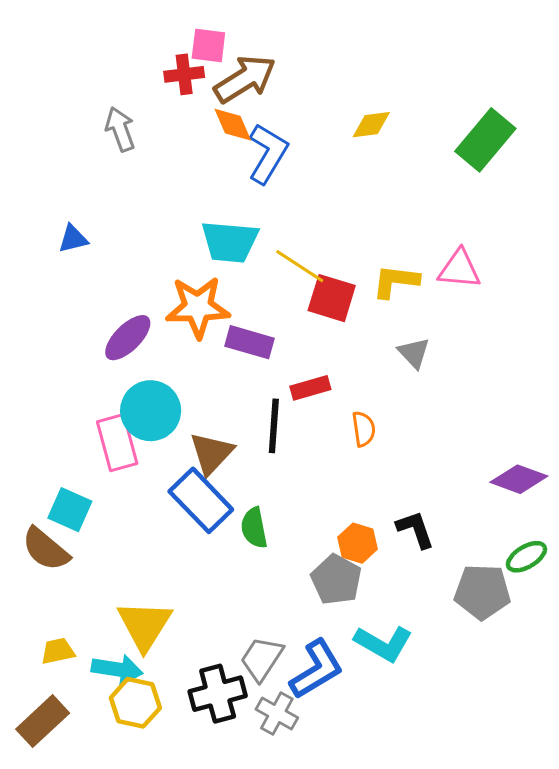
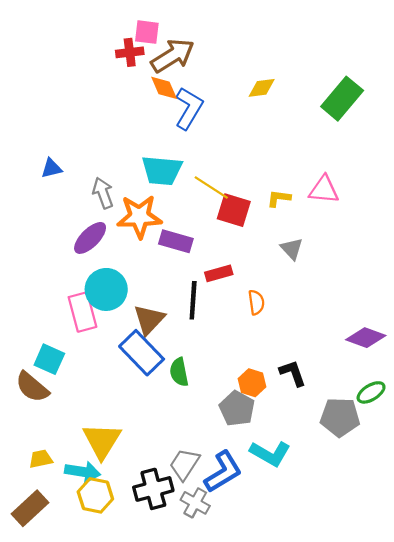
gray arrow: (120, 129) -> (103, 193), moved
yellow L-shape: (396, 281) -> (279, 198), size x0.7

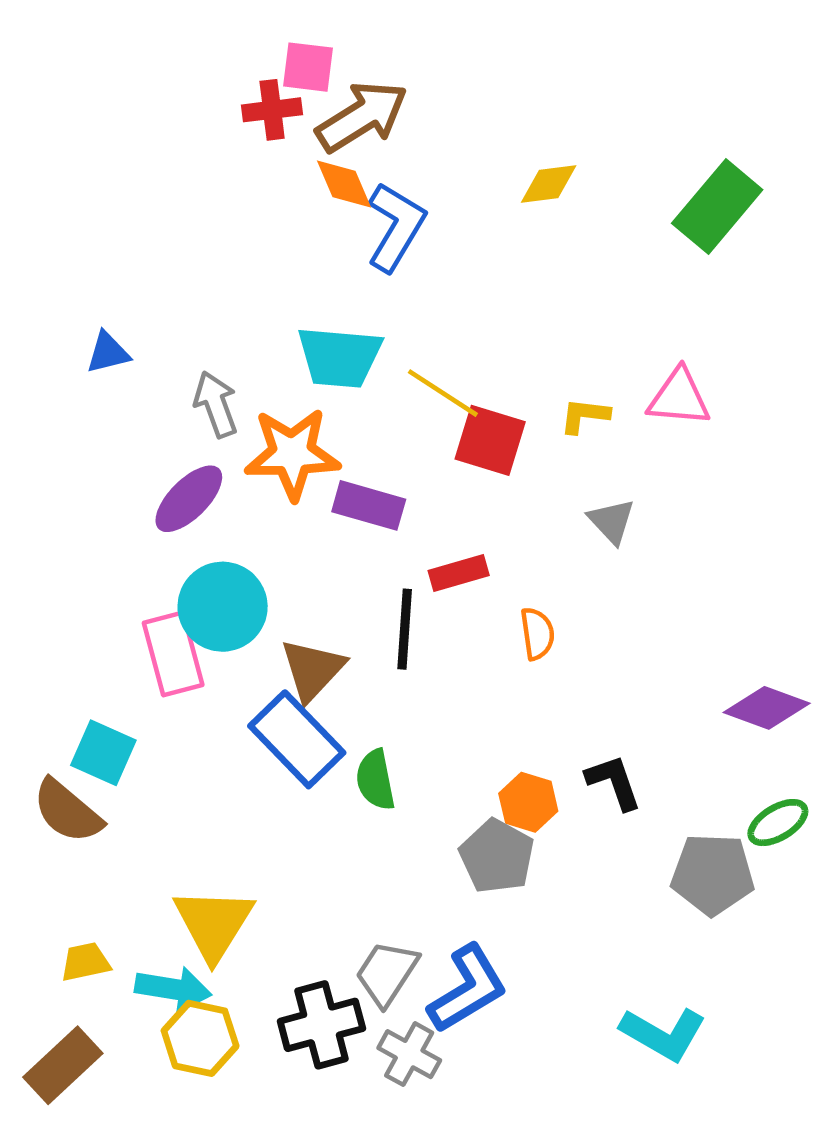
cyan L-shape: (270, 454) -> (663, 1034), moved

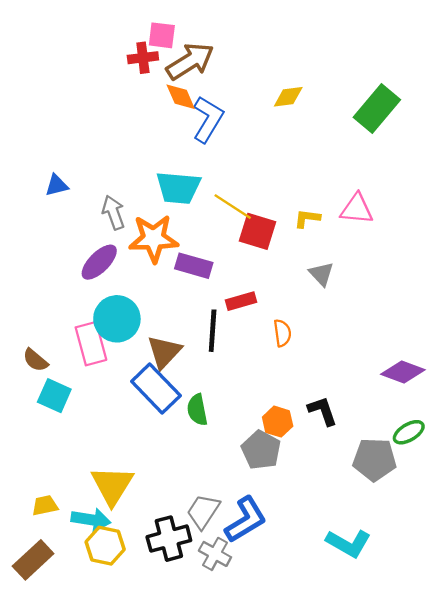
brown semicircle: (67, 811) -> (35, 360), moved, size x0.7

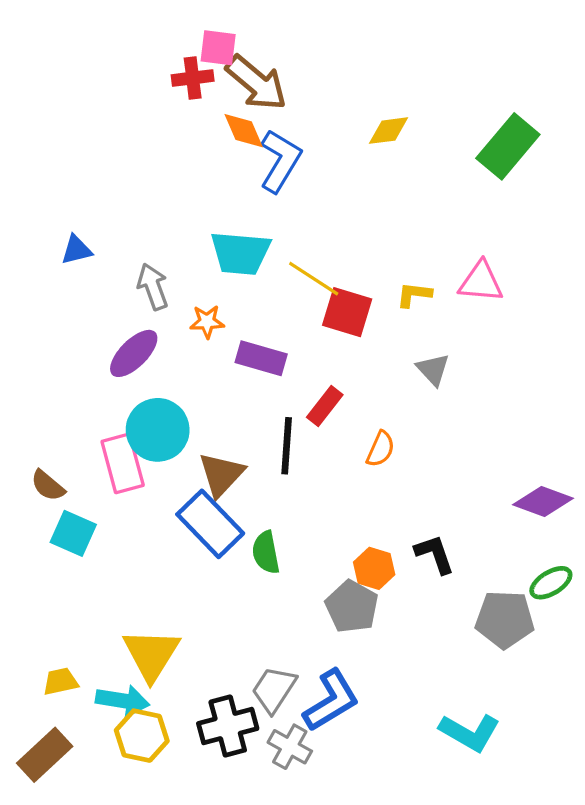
brown arrow: (190, 61) -> (256, 83), turned 72
orange star: (154, 238) -> (207, 322), size x0.5
red rectangle: (241, 301) -> (325, 406), turned -36
orange semicircle: (282, 333) -> (381, 449), turned 32

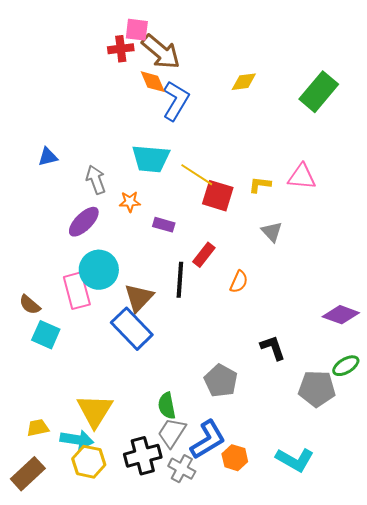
purple rectangle: (261, 358) -> (164, 225), size x0.7
green semicircle: (266, 552) -> (167, 406), moved
orange hexagon: (374, 568) -> (235, 458), moved

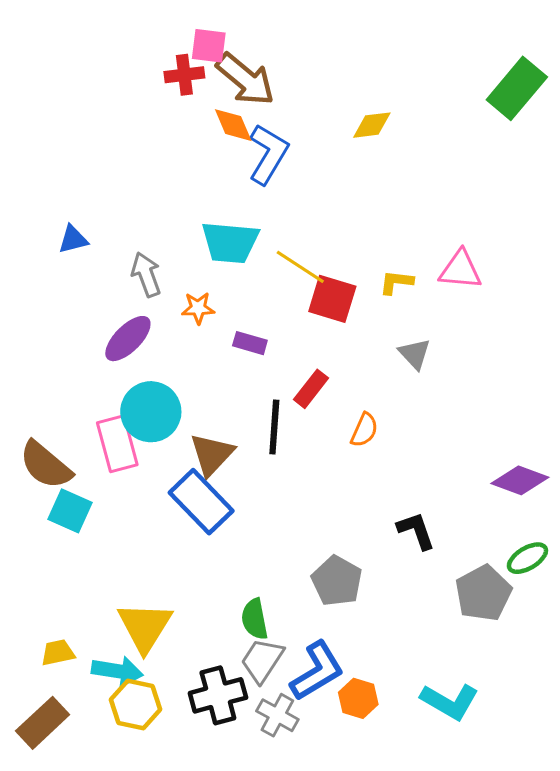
green rectangle: (319, 92) -> (517, 88), moved
brown semicircle: (30, 305) -> (46, 465), size x1.6
gray pentagon: (317, 389) -> (483, 593), turned -30

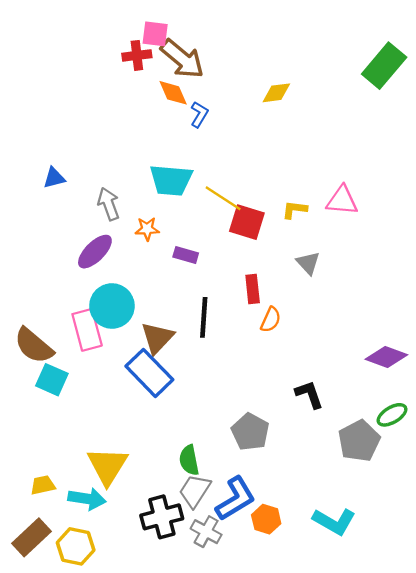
blue L-shape: (268, 154) -> (199, 114), size x0.6
red rectangle: (311, 389) -> (253, 289), moved, turned -44
yellow hexagon: (136, 705) -> (76, 546), moved

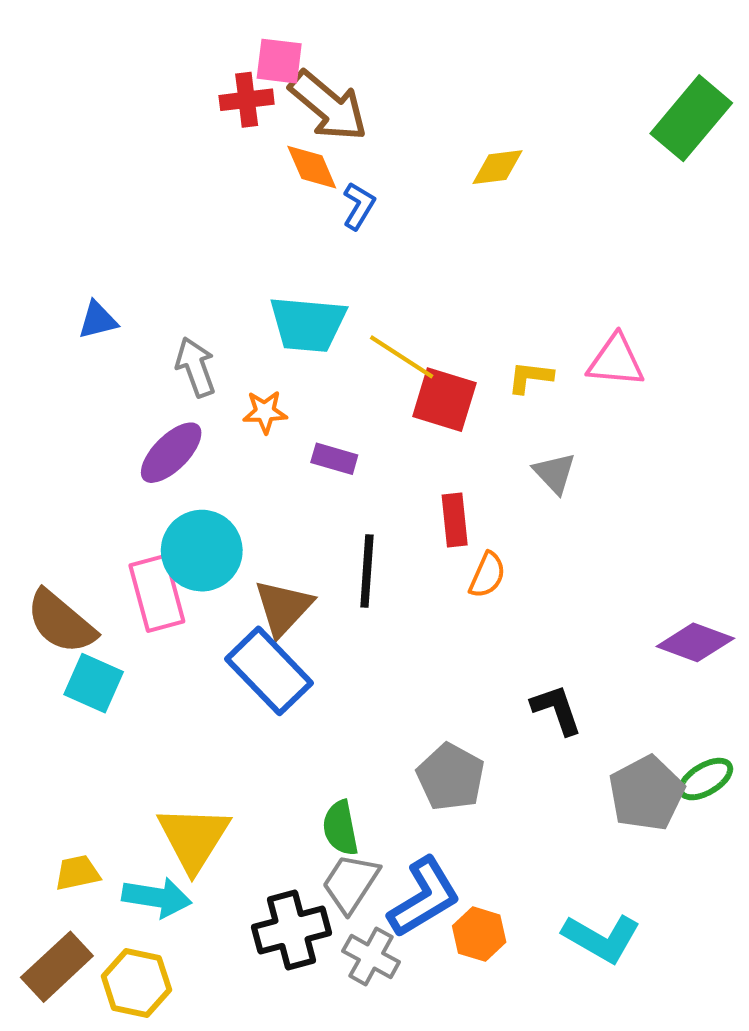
green ellipse: (392, 415) -> (706, 779), moved

